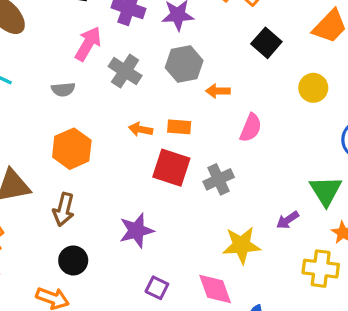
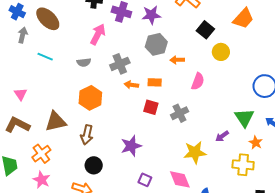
gray cross: (125, 71) -> (120, 64), moved, turned 36
yellow circle: (313, 88) -> (221, 52), moved
red square: (171, 168) -> (151, 107), size x0.7

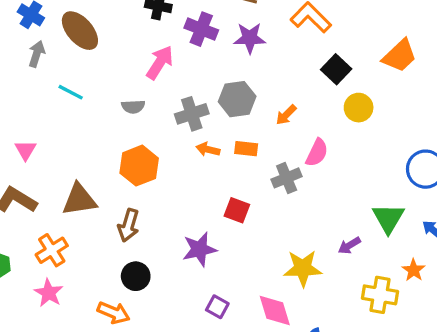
gray hexagon: (156, 44) -> (237, 99), moved
orange arrow: (177, 60) -> (286, 115), turned -48
red square: (151, 107) -> (237, 210), moved
gray cross: (180, 113) -> (287, 178), moved
orange star: (256, 143) -> (414, 270), moved

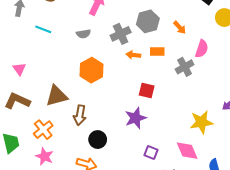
orange arrow: (286, 115) -> (180, 27), turned -80
red square: (237, 210) -> (147, 90), moved
brown arrow: (128, 225) -> (80, 115), moved

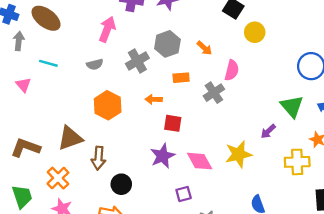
orange arrow: (133, 55) -> (154, 99), moved
pink triangle: (19, 69) -> (23, 85), moved
pink diamond: (187, 151) -> (200, 161), moved
purple square: (151, 153) -> (184, 194), turned -32

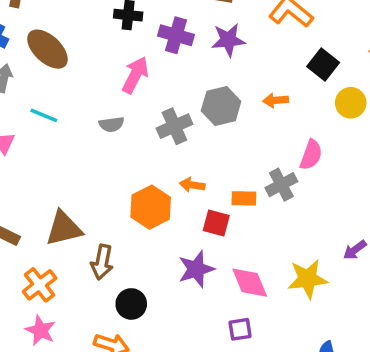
orange arrow: (204, 48) -> (276, 100), moved, turned 126
orange rectangle: (181, 78) -> (244, 198), moved
orange hexagon: (108, 105) -> (151, 207), moved
purple square: (184, 194) -> (240, 329), moved

